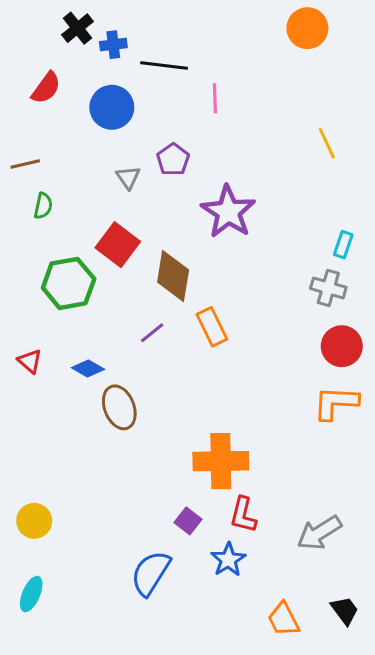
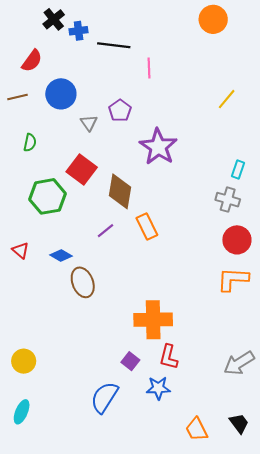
blue circle: (112, 107) -> (61, 94), moved
yellow line: (327, 143) -> (227, 99), turned 65
brown line: (25, 164) -> (17, 97), moved
gray arrow: (319, 533) -> (239, 363), moved
blue star: (228, 560) -> (158, 388), turned 30

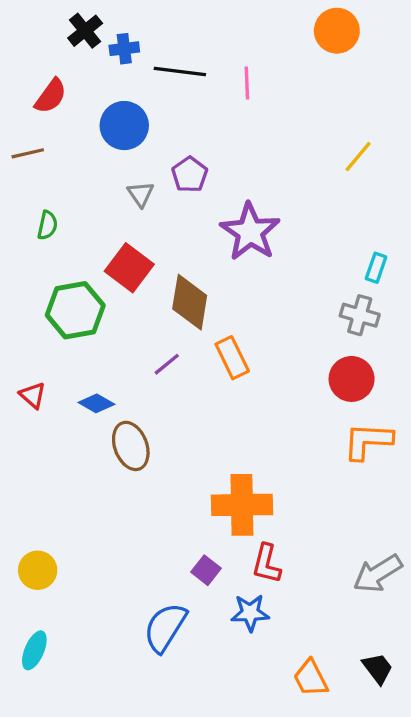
pink line: (149, 68) -> (247, 83), moved
blue circle: (61, 94) -> (124, 126), moved
red circle: (237, 240) -> (352, 379), moved

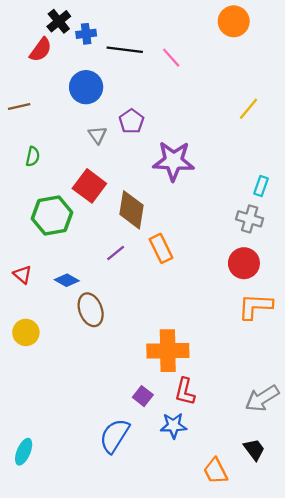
pink line: (247, 83) -> (171, 58), turned -40
red semicircle: (51, 96) -> (41, 50), moved
purple star: (250, 232) -> (174, 161), turned -30
yellow circle: (38, 570) -> (26, 332), moved
black trapezoid: (378, 668) -> (254, 449), moved

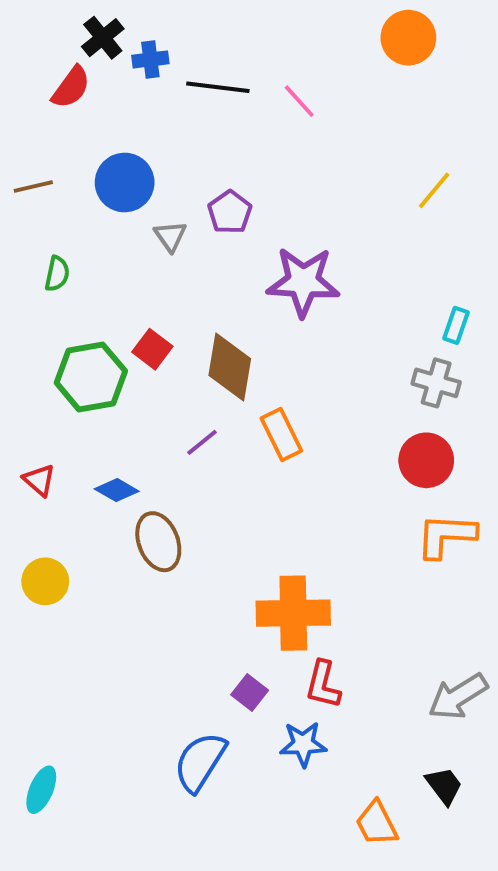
blue circle: (86, 87) -> (125, 183), moved
red square: (89, 186) -> (152, 349), moved, size x0.7

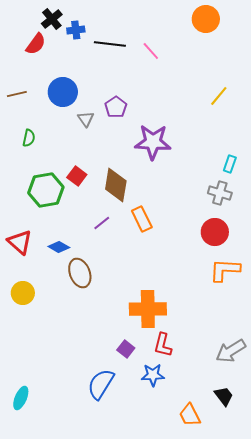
red triangle: (39, 480) -> (20, 242), size x1.5

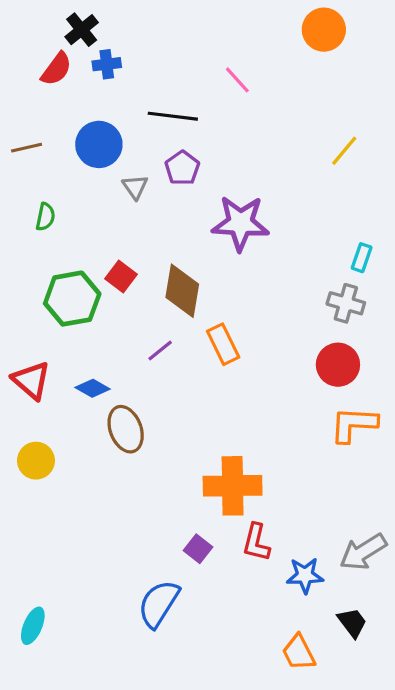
blue cross: (76, 30) -> (107, 64), moved
black line: (110, 44) -> (173, 116), moved
blue star: (153, 375) -> (305, 575), moved

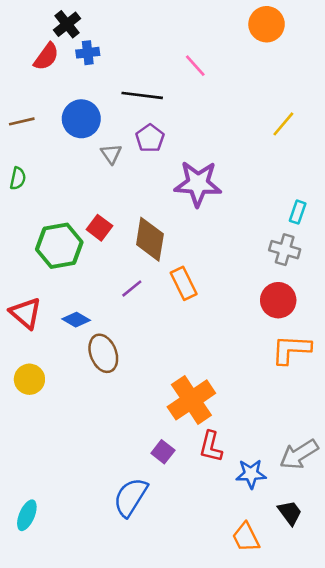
green semicircle: (45, 217) -> (18, 178), moved
orange cross: (233, 486) -> (191, 400), turned -33

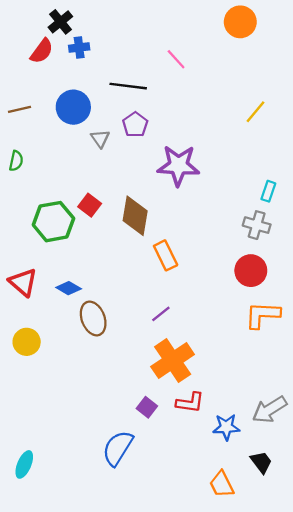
purple line: (132, 289) -> (161, 314), moved
red L-shape: (211, 447) -> (190, 403), turned -96

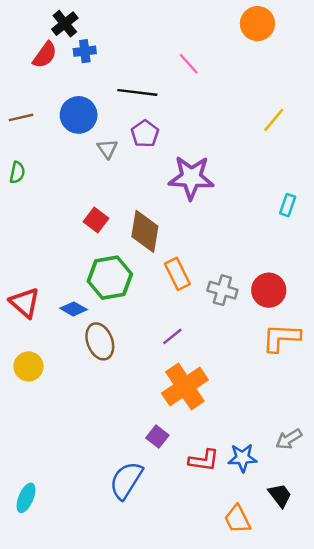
green hexagon: (53, 222) -> (110, 278), moved
gray cross: (257, 225) -> (222, 290), moved
red L-shape: (190, 403) -> (204, 460), moved
gray arrow: (269, 410) -> (289, 439), size x0.7

